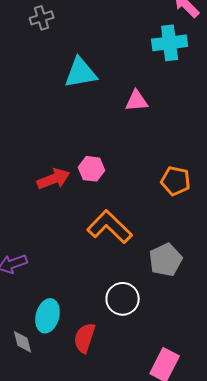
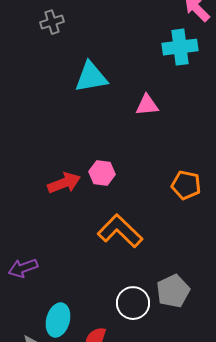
gray pentagon: (166, 260) -> (173, 291), moved

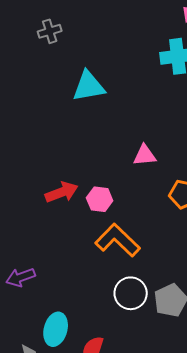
pink triangle: (147, 105) -> (145, 155), moved
pink hexagon: (102, 173) -> (100, 199), moved
white circle: (133, 303) -> (131, 293), moved

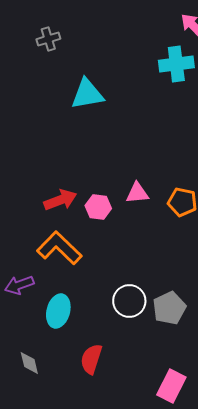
pink triangle: (145, 155) -> (137, 193), moved
orange L-shape: (118, 240) -> (59, 248), moved
cyan ellipse: (56, 329) -> (58, 311), moved

